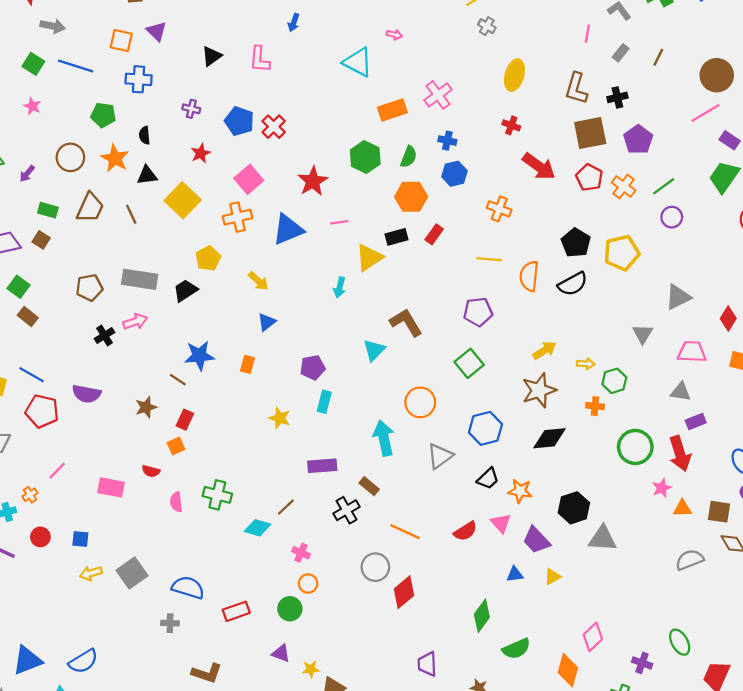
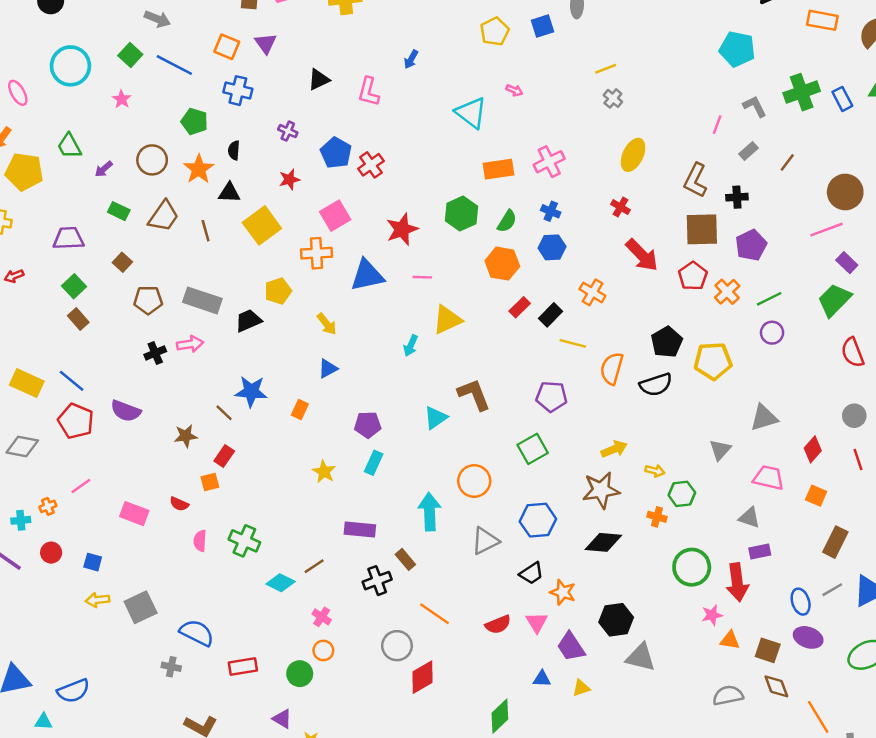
black rectangle: (396, 237) -> (550, 315), moved, turned -40
brown square: (41, 240) -> (122, 262), moved

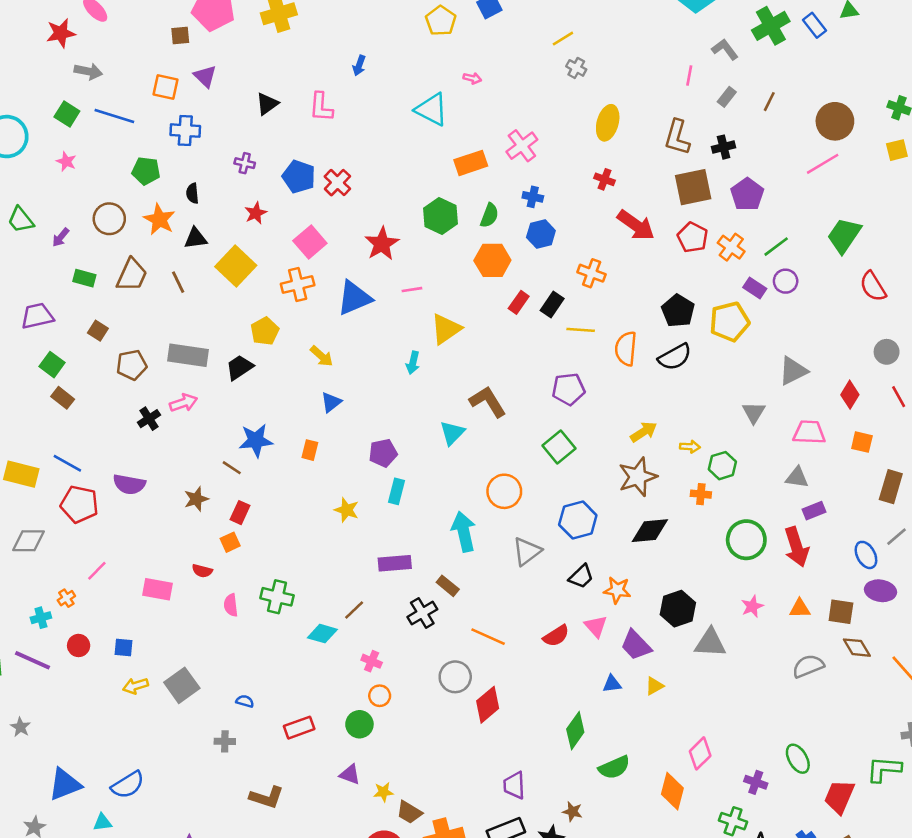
purple rectangle: (847, 263) -> (755, 288), moved
pink star: (712, 615) -> (752, 606), moved
blue semicircle: (197, 633) -> (245, 701), size x0.5

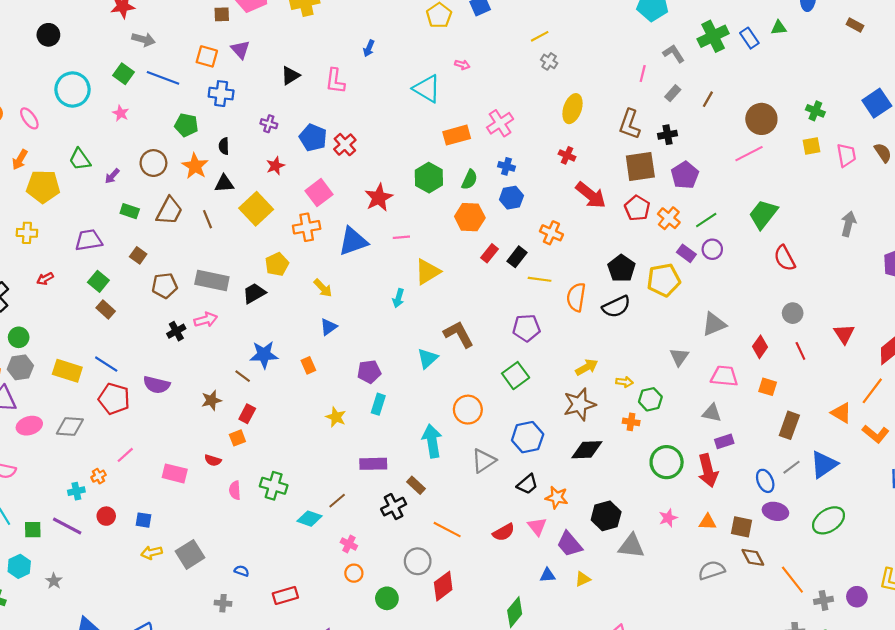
orange rectangle: (310, 450) -> (308, 365), turned -42
green circle: (359, 724) -> (387, 598), moved

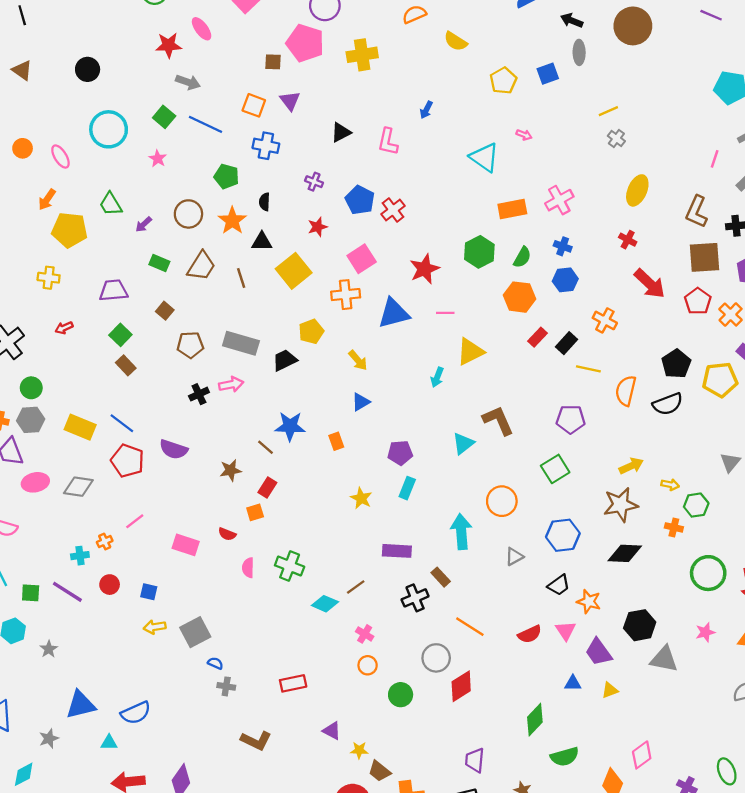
gray triangle: (484, 461) -> (514, 557), size x0.7
blue semicircle: (242, 571) -> (215, 663), moved

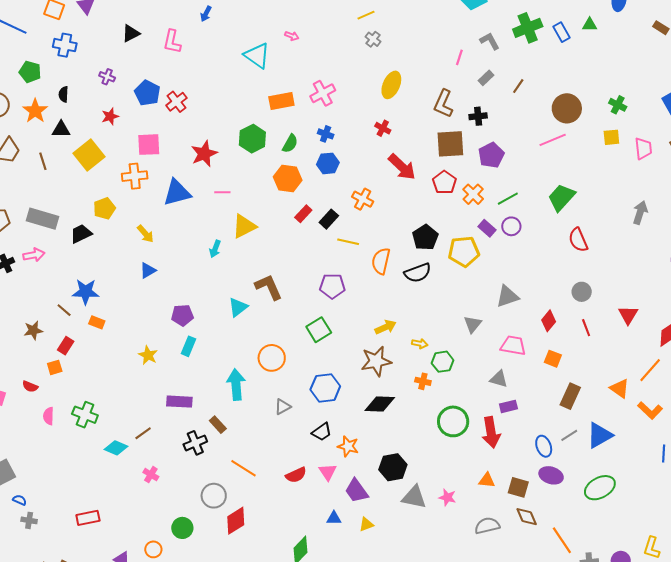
pink square: (362, 259) -> (149, 145), turned 30
orange rectangle: (336, 441) -> (97, 322), moved, turned -49
pink star: (705, 632) -> (447, 497), moved, turned 30
orange circle: (368, 665) -> (153, 549), moved

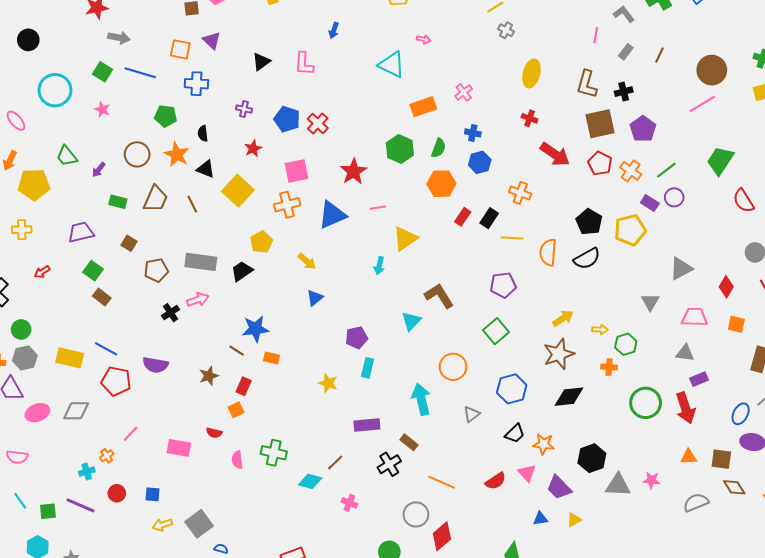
pink cross: (323, 93) -> (464, 92), size x0.7
black triangle: (61, 129) -> (206, 169), turned 30
blue ellipse: (544, 446) -> (741, 414), turned 55

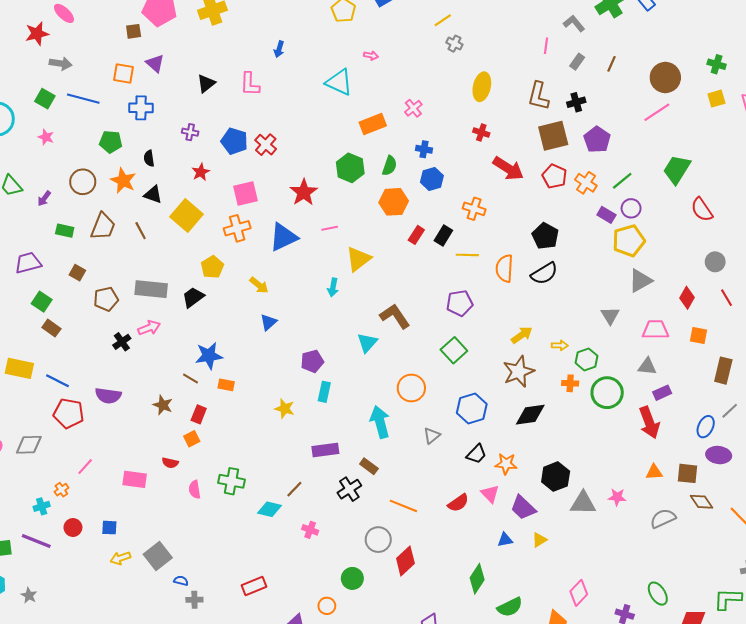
yellow pentagon: (630, 230) -> (629, 241), moved
yellow rectangle: (70, 358) -> (19, 368), moved
brown star: (209, 376) -> (163, 405), turned -30
green circle: (646, 403) -> (607, 393), moved

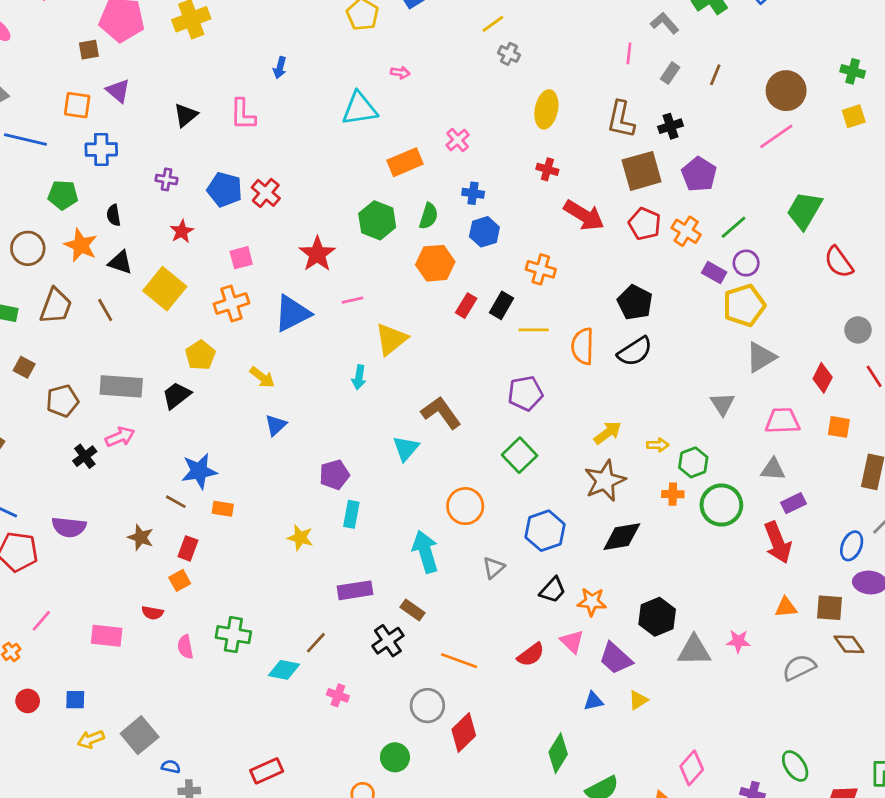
cyan triangle: (339, 82) -> (360, 109), turned -32
pink square: (246, 193) -> (241, 258), size x0.7

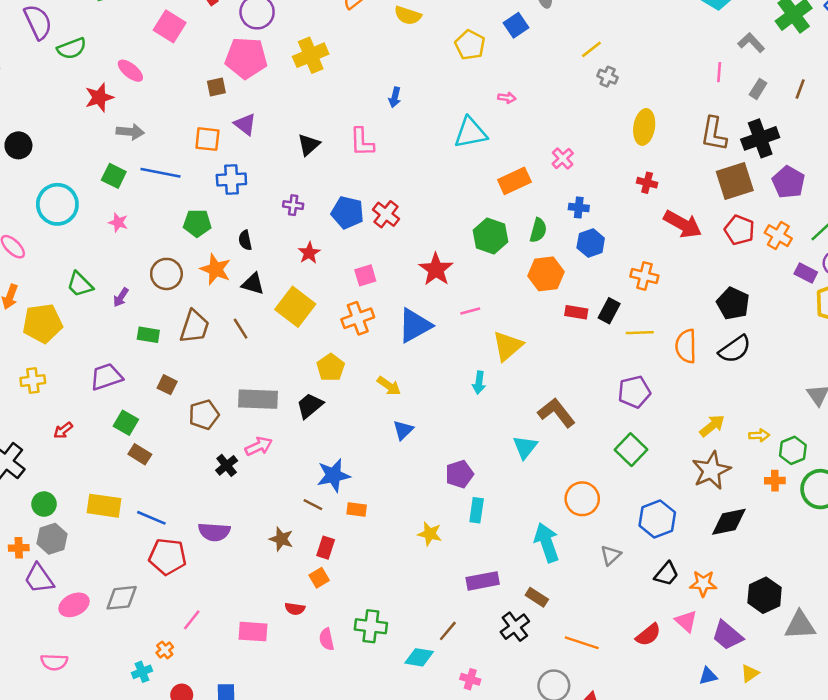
black cross: (671, 126) -> (760, 138), size x1.6
red rectangle: (466, 306) -> (576, 312), turned 70

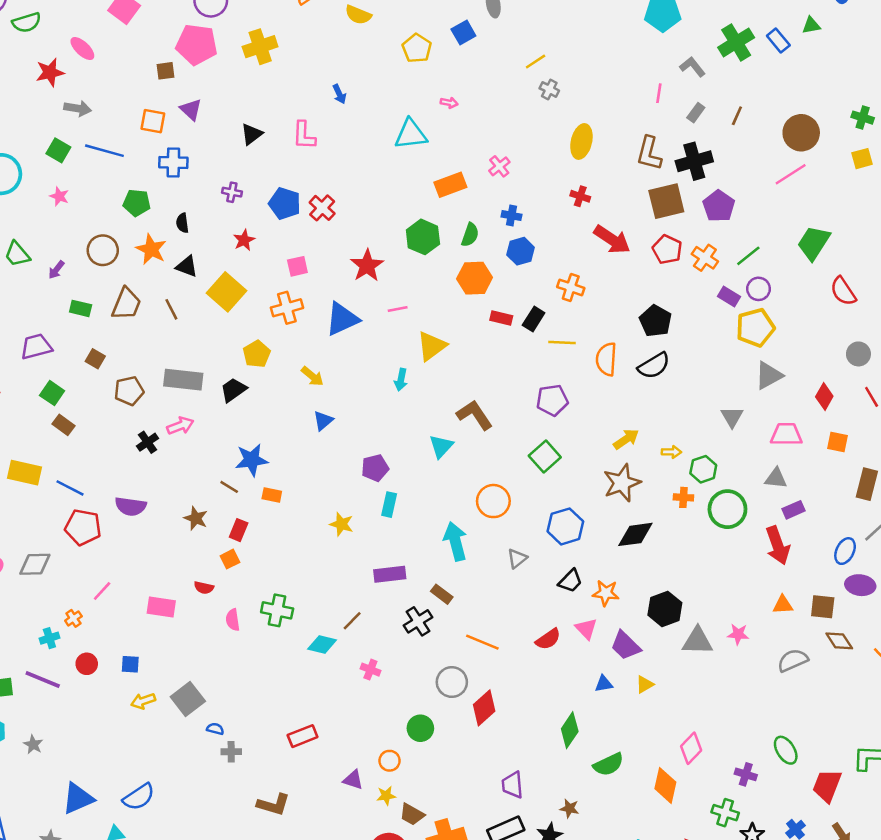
blue arrow: (395, 97) -> (339, 94), turned -42

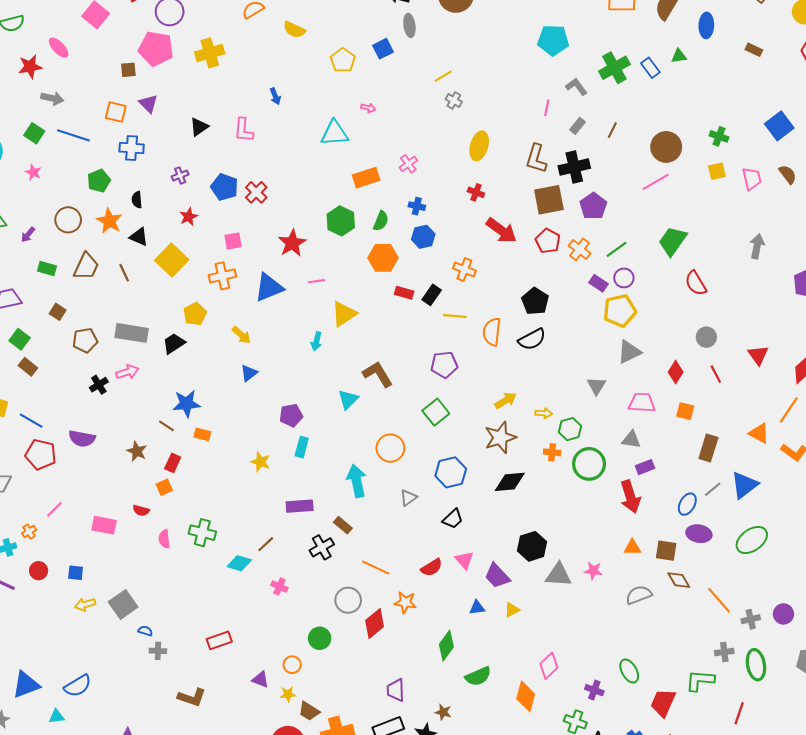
purple cross: (232, 192) -> (180, 175), turned -35
green pentagon: (137, 203) -> (99, 181), turned -30
orange star: (606, 593) -> (405, 602), moved

